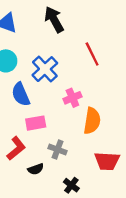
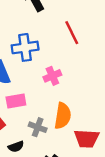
blue cross: (45, 69) -> (25, 47), turned 35
orange semicircle: (92, 121) -> (63, 116), moved

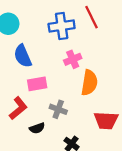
blue cross: (25, 47) -> (62, 26), moved
orange semicircle: (63, 116) -> (89, 83), moved

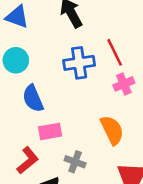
pink cross: (73, 59) -> (124, 84), moved
orange semicircle: (89, 83) -> (112, 130), turned -35

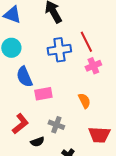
orange semicircle: (112, 130) -> (84, 101), size x0.7
pink rectangle: (50, 131) -> (43, 94), moved

